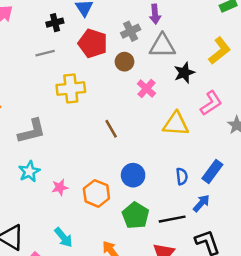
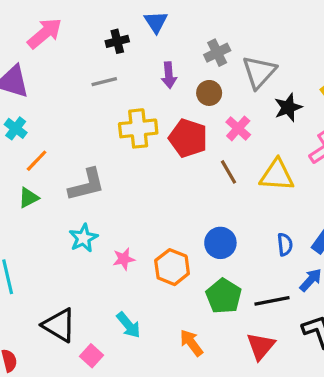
purple arrow: (155, 14) -> (169, 75), moved
red pentagon: (93, 43) -> (188, 138), moved
gray triangle: (162, 46) -> (259, 72), turned -48
brown line: (111, 129) -> (228, 172), moved

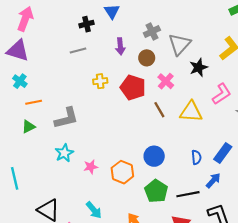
pink arrow: (45, 33) -> (25, 19), moved, turned -30
yellow cross: (138, 128) -> (100, 81), size x0.6
orange line: (37, 161) -> (34, 102), turned 35

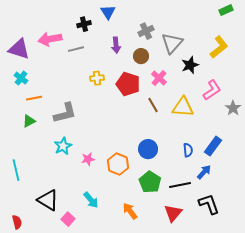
pink arrow: (25, 19) -> (50, 39), moved, turned -120

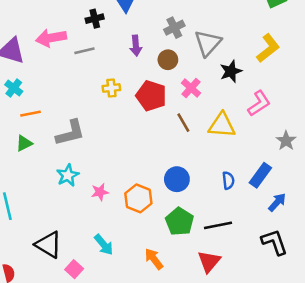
gray star: (233, 108) -> (286, 141), moved
blue arrow: (204, 172) -> (277, 202), moved
black L-shape: (209, 204) -> (275, 242), moved

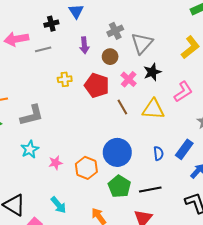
black star: (231, 71) -> (152, 72), moved
blue circle: (177, 179) -> (117, 152), size x1.4

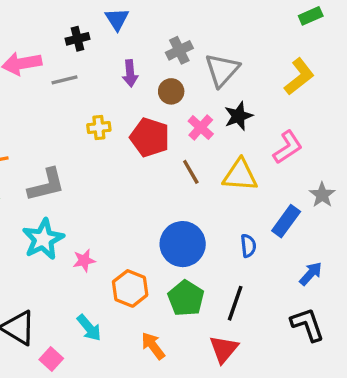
cyan star: (30, 149) -> (43, 239), size x1.4
blue rectangle: (184, 149) -> (286, 221), moved
orange hexagon: (86, 168) -> (130, 288), moved
black line: (150, 189) -> (235, 303), turned -60

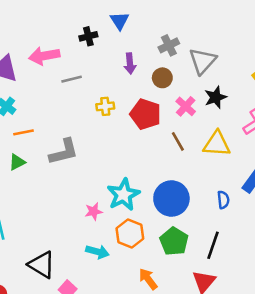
gray line: (64, 80) -> (72, 79), moved
cyan star: (43, 239) -> (123, 195), moved
cyan arrow: (89, 328) -> (97, 252), moved, turned -35

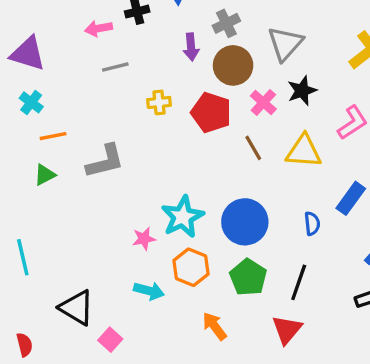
gray cross: (169, 45) -> (226, 23), moved
pink arrow: (44, 56) -> (98, 28), moved, size x0.7
brown circle: (162, 78) -> (233, 65), size x1.5

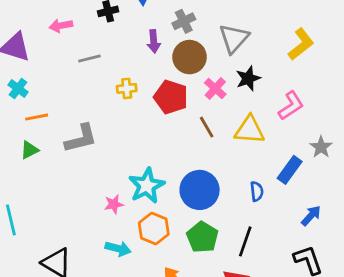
pink arrow: (98, 28) -> (61, 26), moved

